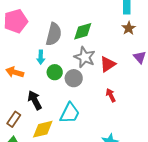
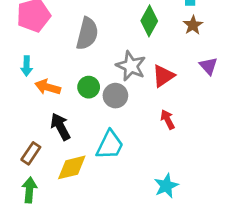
green diamond: (83, 31) -> (149, 21), moved, turned -45
cyan arrow: (41, 57) -> (27, 66), moved
orange arrow: (15, 72) -> (48, 87), moved

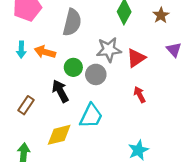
gray star: (131, 66) -> (109, 50), turned -30
orange arrow: (48, 87) -> (45, 52), moved
black arrow: (60, 127) -> (60, 91), moved
brown rectangle: (31, 153) -> (26, 105), moved

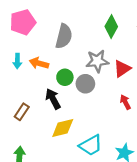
cyan trapezoid: (91, 116) -> (91, 145), moved, turned 35
yellow diamond: (59, 135) -> (63, 128), moved

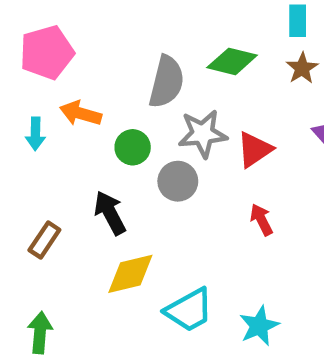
green diamond: (111, 27) -> (232, 61), turned 75
gray semicircle: (64, 36) -> (166, 82), moved
orange arrow: (39, 63) -> (81, 113), moved
green circle: (65, 77) -> (133, 147), moved

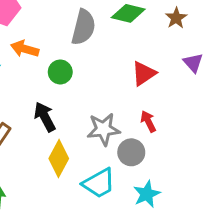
gray star: (203, 134) -> (103, 129), moved
gray circle: (178, 181) -> (131, 152), moved
yellow diamond: (130, 274) -> (59, 159), turned -48

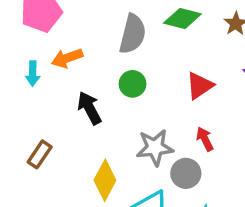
orange arrow: (25, 49) -> (67, 58), turned -36
green circle: (60, 72) -> (132, 84), moved
black arrow: (45, 117) -> (89, 108), moved

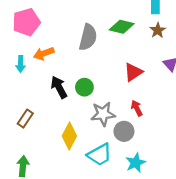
green circle: (132, 84) -> (84, 87), moved

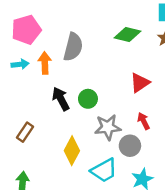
gray semicircle: (88, 37) -> (73, 47), moved
orange arrow: (44, 54) -> (45, 63), turned 108
cyan arrow: (21, 64) -> (20, 64), moved, turned -98

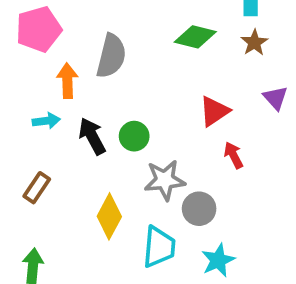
cyan arrow: (20, 64) -> (46, 121), moved
red arrow: (144, 121) -> (233, 155), moved
cyan trapezoid: (104, 170) -> (159, 247), turned -56

